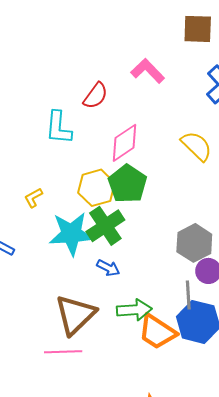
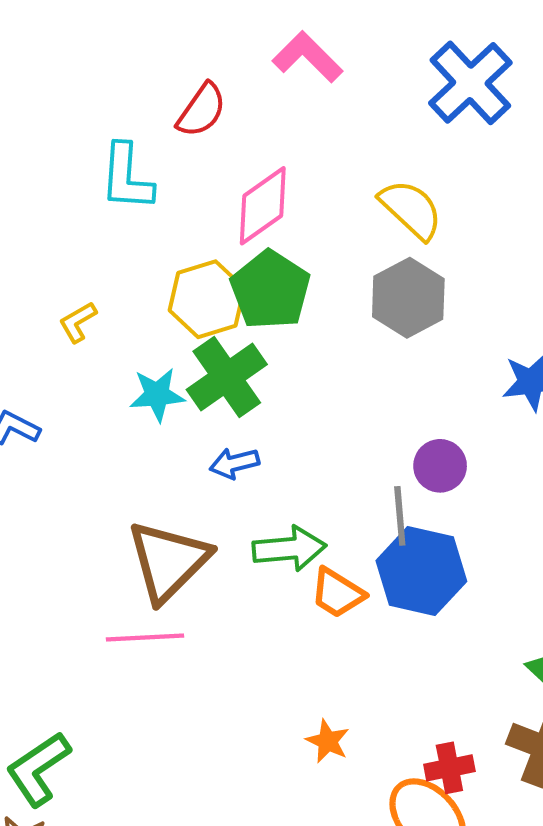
cyan star: (71, 234) -> (157, 395), size x0.6
gray hexagon: (194, 243) -> (408, 298), moved
blue arrow: (108, 268) -> (234, 463), turned 140
orange trapezoid: (157, 332) -> (337, 593), size x0.7

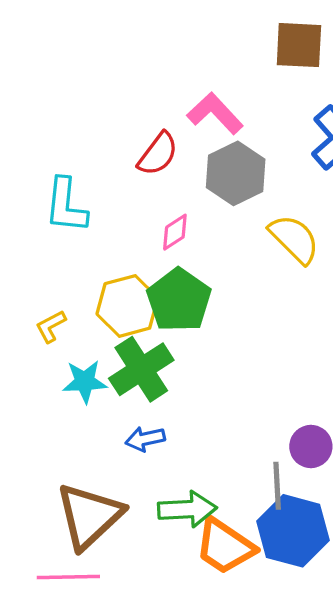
red semicircle: (202, 110) -> (158, 154), moved
pink diamond: (263, 206) -> (175, 232), size x0.6
gray hexagon: (408, 298) -> (236, 173), moved
yellow L-shape: (78, 322) -> (51, 326), moved
orange trapezoid: (337, 593) -> (225, 546), size x1.4

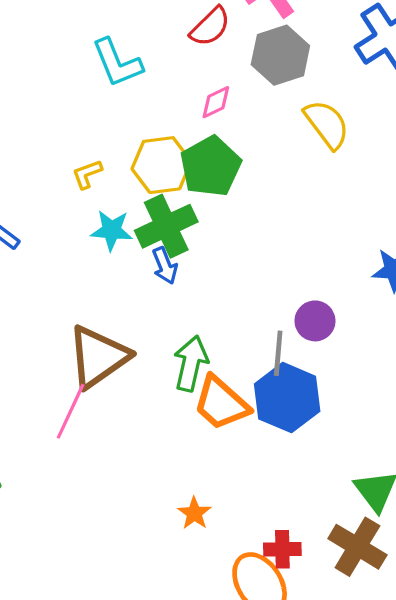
cyan L-shape: (66, 206) -> (117, 63), turned -36
blue arrow: (145, 439) -> (165, 266), moved, turned -108
green arrow: (187, 509) -> (191, 363), turned -82
pink line: (68, 577) -> (71, 411), turned -72

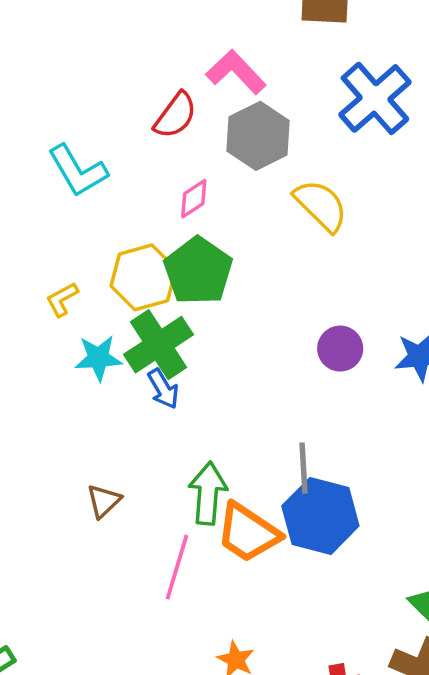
purple circle: (315, 321) -> (340, 349), moved
brown triangle: (98, 357) -> (104, 501), size x0.5
pink line: (71, 411) -> (177, 567), moved

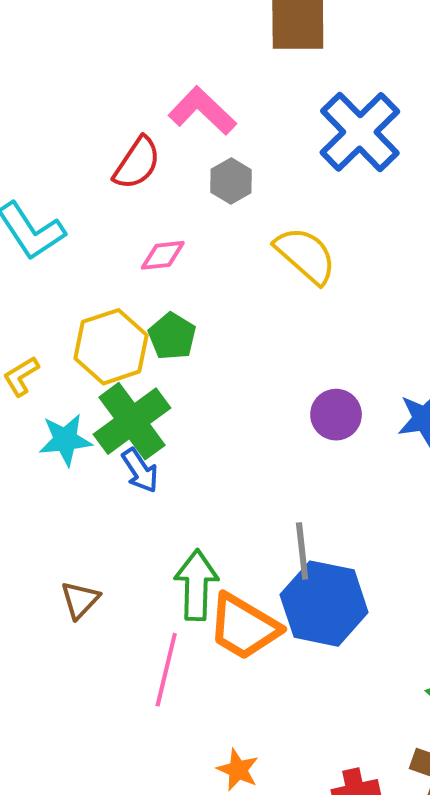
gray hexagon: (258, 136) -> (231, 181), size x0.6
pink diamond: (194, 199) -> (163, 255), turned 30
green pentagon: (198, 271) -> (172, 336), size x0.6

